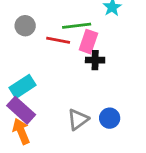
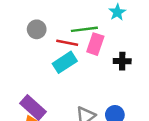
black cross: (95, 60) -> (122, 61), moved
cyan rectangle: (23, 86) -> (65, 62), moved

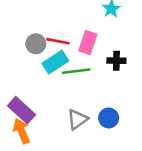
gray circle: (37, 29) -> (36, 44), moved
green line: (84, 29) -> (76, 71), moved

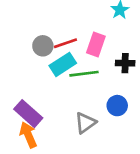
red line: (58, 41) -> (65, 43), turned -30
blue circle: (109, 118) -> (117, 106), moved

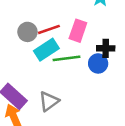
blue circle: (117, 106) -> (98, 63), moved
gray triangle: (85, 123) -> (49, 101), moved

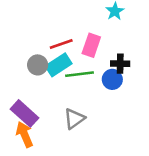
gray circle: (27, 32) -> (38, 65), moved
gray triangle: (49, 101) -> (74, 119), moved

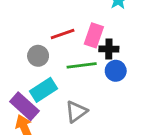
black cross: (120, 64) -> (109, 49), moved
cyan rectangle: (59, 65) -> (44, 90), moved

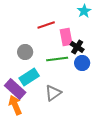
red line: (63, 34) -> (46, 25), moved
pink rectangle: (94, 35) -> (66, 37), turned -30
black cross: (109, 49) -> (77, 47), turned 32

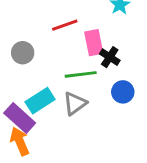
gray circle: (25, 52) -> (23, 53), moved
blue circle: (82, 63) -> (123, 92), moved
gray triangle: (53, 93) -> (75, 104), moved

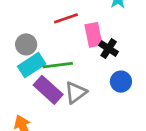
green line: (81, 74) -> (58, 65), moved
cyan rectangle: (40, 101) -> (32, 65), moved
purple rectangle: (20, 118) -> (48, 90), moved

